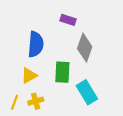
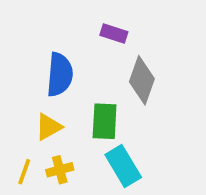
cyan rectangle: (87, 92) -> (123, 166), moved

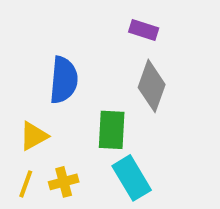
purple rectangle: (114, 34) -> (144, 30), moved
yellow triangle: (49, 127) -> (34, 136), moved

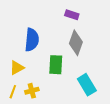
cyan rectangle: (132, 178) -> (87, 85), moved

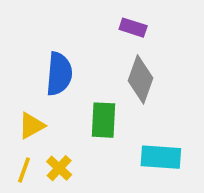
cyan rectangle: (87, 85) -> (161, 157), turned -55
yellow cross: (32, 91) -> (59, 168), turned -32

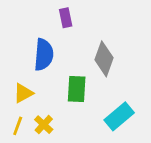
purple rectangle: (133, 28) -> (66, 18), moved, turned 60
cyan rectangle: (161, 157) -> (119, 116), turned -44

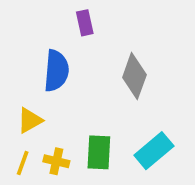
green rectangle: (77, 89) -> (99, 152), moved
yellow cross: (44, 125) -> (56, 161), turned -30

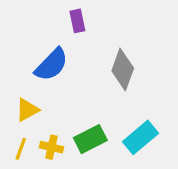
blue semicircle: (56, 71) -> (51, 65), turned 39
green rectangle: (99, 152) -> (90, 139), turned 60

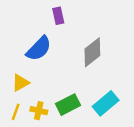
gray diamond: (123, 69) -> (92, 52), turned 32

